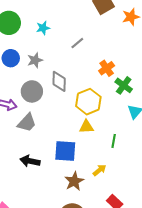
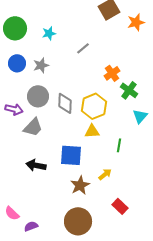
gray diamond: (59, 81) -> (65, 103), moved

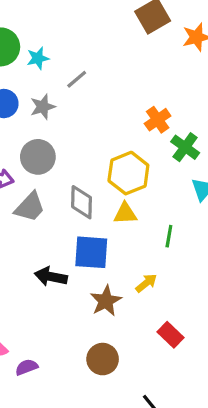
cyan star: (49, 33) -> (38, 58), moved
gray line: (83, 48) -> (77, 79), moved
gray diamond: (65, 103) -> (82, 202), moved
black arrow: (36, 165) -> (51, 277), moved
brown circle: (78, 221) -> (103, 359), size x0.7

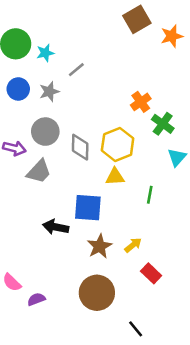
gray diamond: (82, 202) -> (80, 147), moved
yellow arrow: (146, 283) -> (133, 245), moved
brown circle: (103, 359) -> (97, 293), size x1.4

